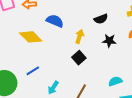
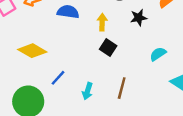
yellow diamond: (31, 37) -> (32, 51), moved
cyan semicircle: (115, 81) -> (158, 54), moved

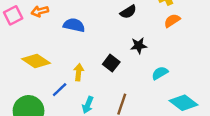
black star: (139, 18) -> (139, 46), moved
yellow arrow: (102, 22) -> (79, 72), moved

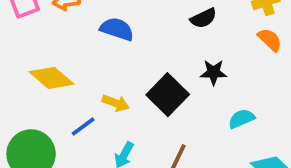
orange semicircle: (172, 21) -> (270, 40), turned 70
black square: (111, 63) -> (168, 95), size x1.5
yellow arrow: (79, 72) -> (116, 103), turned 98

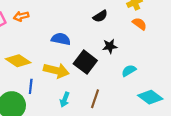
blue semicircle: (117, 29) -> (61, 39), moved
yellow arrow: (116, 103) -> (56, 71), size x1.6
blue line: (83, 127) -> (31, 86), moved, turned -40

